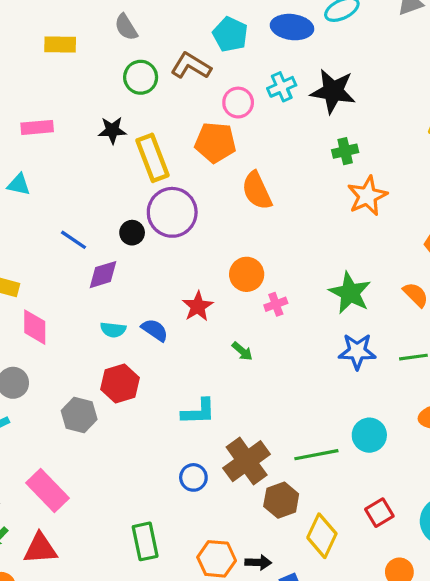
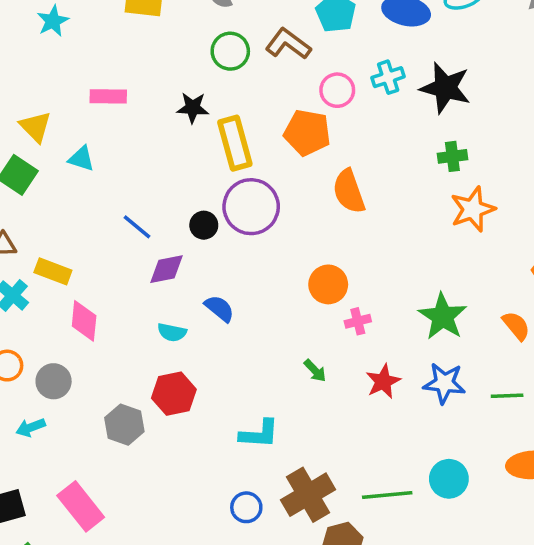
red star: (198, 306) -> (383, 381), moved
blue semicircle: (155, 330) -> (219, 308), moved

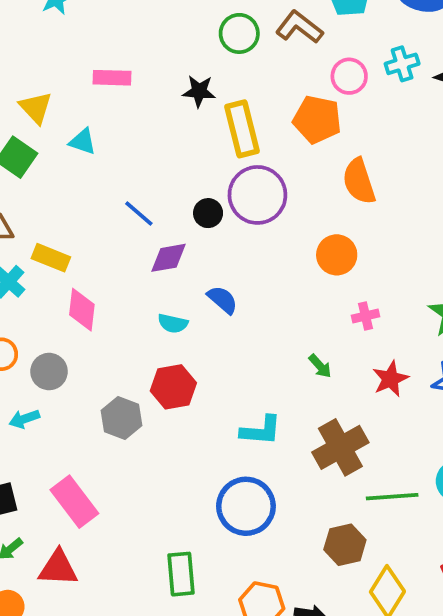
orange circle: (328, 284) -> (337, 255), moved
brown cross: (308, 495) -> (340, 447), moved
blue circle: (246, 507) -> (246, 506), size x1.8

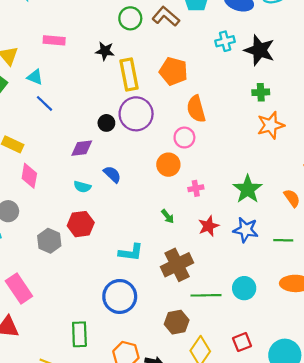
pink circle: (349, 76) -> (184, 138), moved
blue line: (139, 213) -> (44, 103), moved
orange circle: (337, 255) -> (168, 165), moved

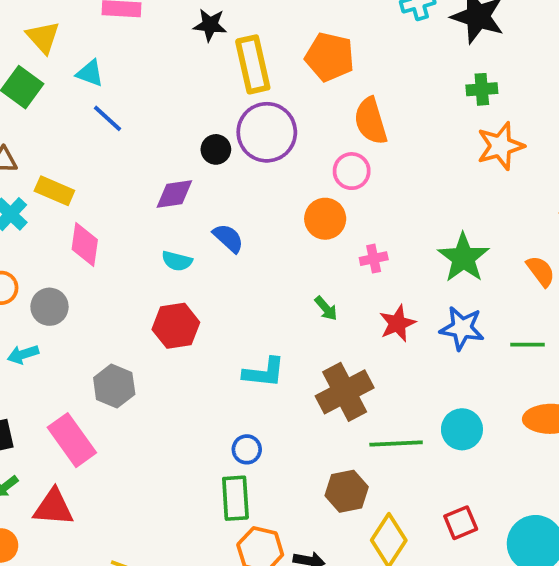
gray hexagon: (49, 241) -> (114, 386), moved
blue circle: (120, 296) -> (247, 449), size x0.5
green rectangle: (79, 334) -> (235, 498), moved

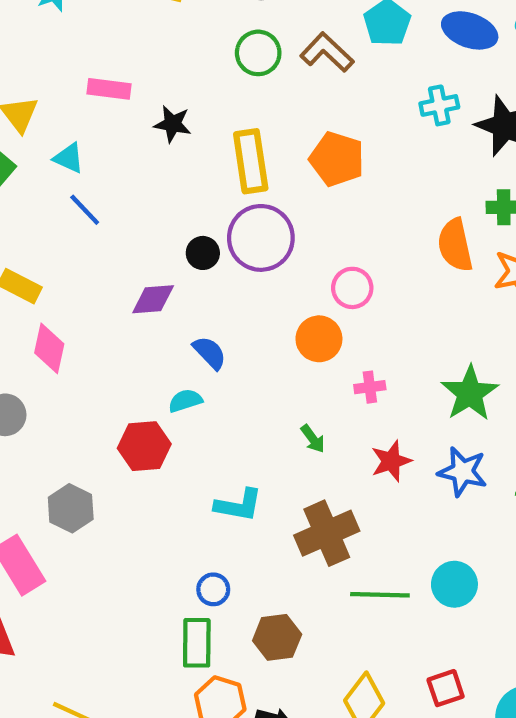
black star: (210, 25) -> (173, 124), moved
orange semicircle: (371, 121) -> (455, 245), moved
cyan semicircle: (177, 261) -> (185, 401), moved, turned 144
brown hexagon: (347, 491) -> (277, 637), moved

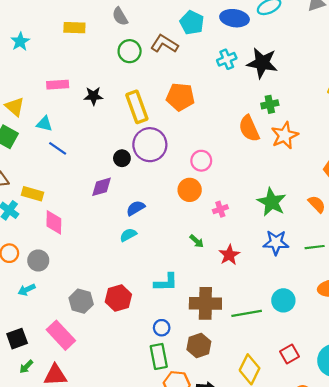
blue semicircle: (210, 353) -> (136, 208), turned -66
red hexagon: (144, 446) -> (118, 298), moved
red star: (391, 461) -> (229, 255), moved
brown cross: (327, 533) -> (205, 303), moved, turned 36

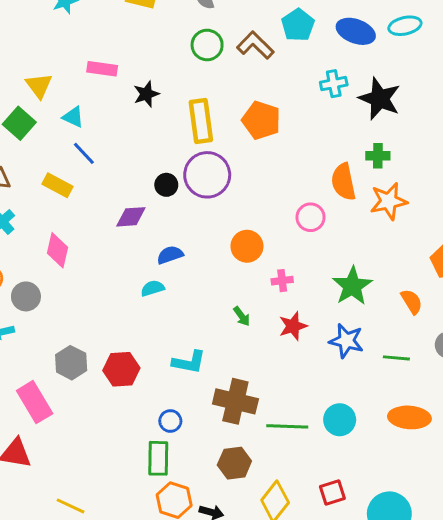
black star: (93, 96) -> (146, 94), turned -30
pink circle: (201, 161) -> (311, 217), moved
yellow rectangle: (33, 194) -> (58, 185), moved
red star: (229, 255) -> (293, 326), moved
brown hexagon: (199, 346) -> (234, 463), moved

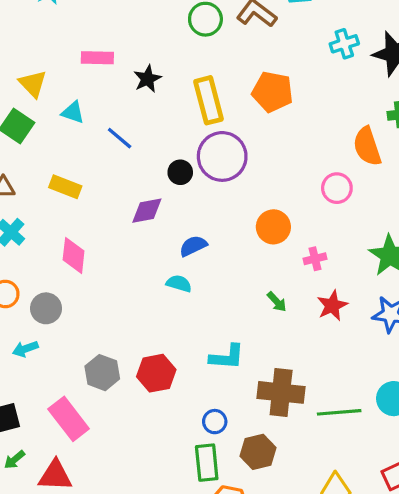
blue line: (84, 153) -> (120, 138), moved
cyan semicircle: (153, 288) -> (179, 283), turned 40
brown hexagon: (234, 463) -> (258, 452), moved

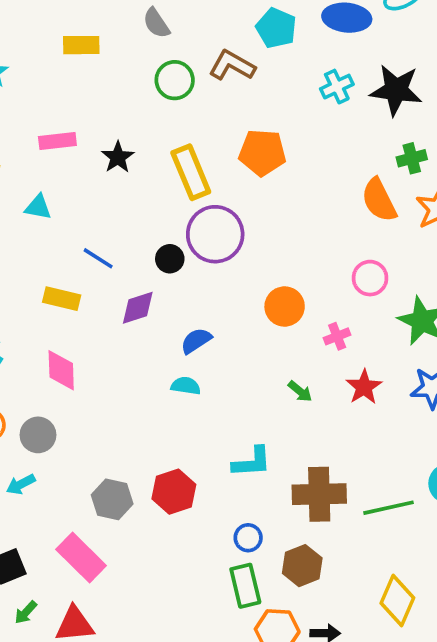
blue line: (120, 138) -> (98, 258), moved
yellow rectangle: (65, 187) -> (62, 299), moved
pink circle: (337, 188) -> (370, 278), moved

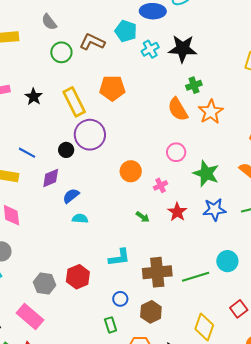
cyan pentagon: (276, 28) -> (126, 31), moved
blue semicircle: (196, 341) -> (71, 196), moved
green rectangle: (245, 586) -> (111, 325), moved, size x0.7

